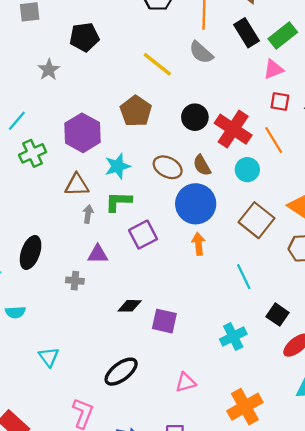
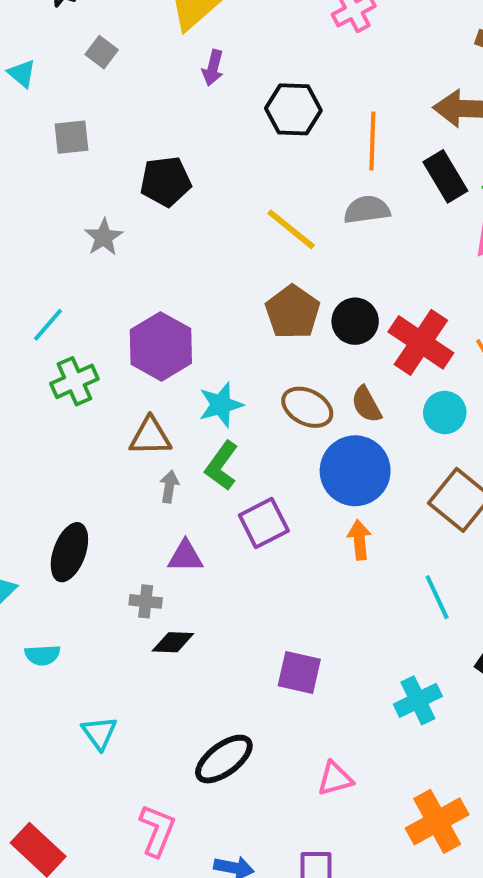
gray semicircle: (201, 52) -> (367, 210), turned 130
brown pentagon: (136, 111) -> (293, 312), moved
green L-shape: (118, 202) -> (222, 466), turned -56
black diamond: (130, 306) -> (173, 642), moved

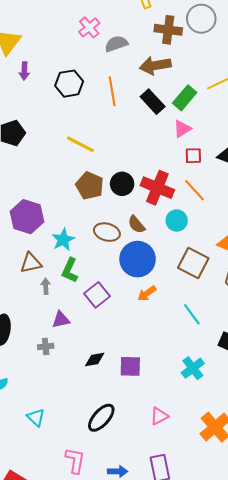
gray semicircle: (367, 210) -> (116, 44), moved
orange arrow: (359, 540) -> (147, 293), turned -108
black diamond: (173, 642) -> (95, 360), moved

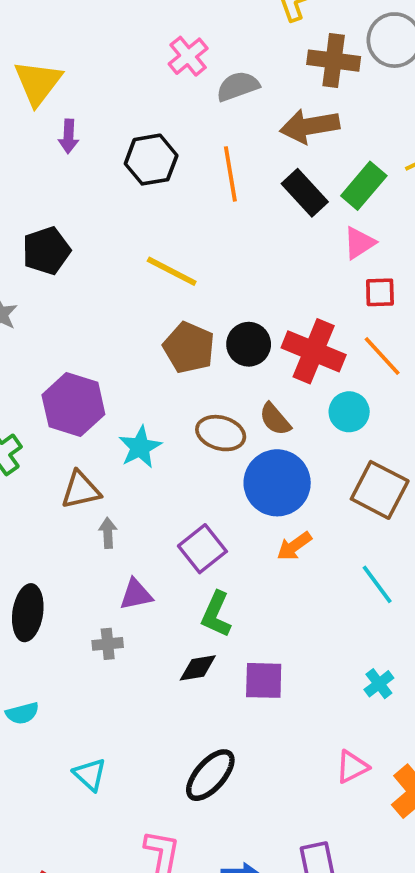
green L-shape: (70, 270) -> (216, 614), moved
cyan cross: (193, 368) -> (379, 684), size x0.7
pink triangle: (159, 416) -> (352, 767), moved

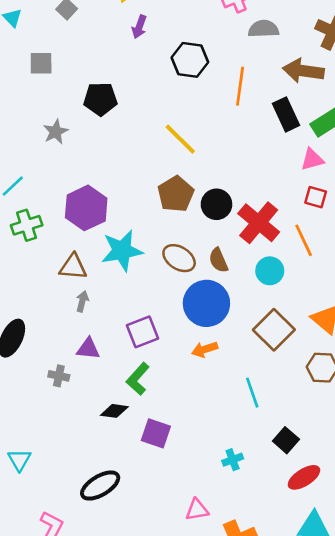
cyan star: (140, 447) -> (122, 251), size x1.4

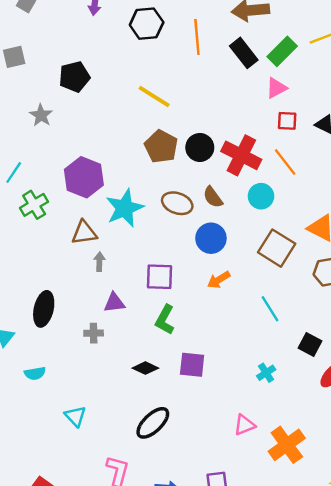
blue circle: (206, 303) -> (211, 238), size x0.7
purple square: (142, 332) -> (159, 277), turned 36
black diamond: (114, 411) -> (145, 368), moved, turned 30

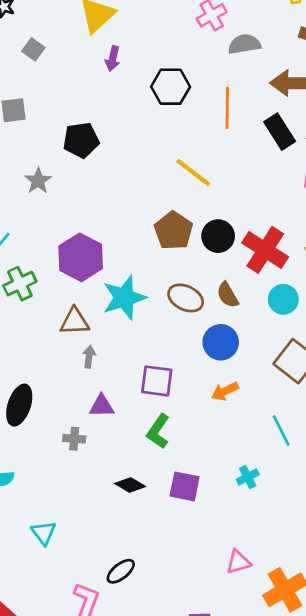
yellow line: (154, 96) -> (193, 173), moved
cyan cross: (266, 373) -> (248, 477), moved
black ellipse: (153, 423) -> (121, 571), moved, size x0.7

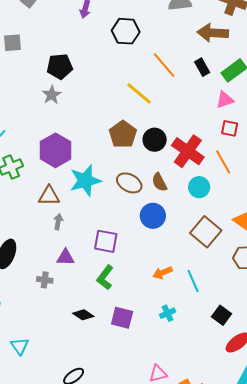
orange line: (227, 108) -> (164, 65), moved, turned -44
black rectangle: (280, 132) -> (202, 67), size x0.7
gray star: (38, 181) -> (52, 95), moved
orange arrow: (225, 391) -> (163, 273), moved

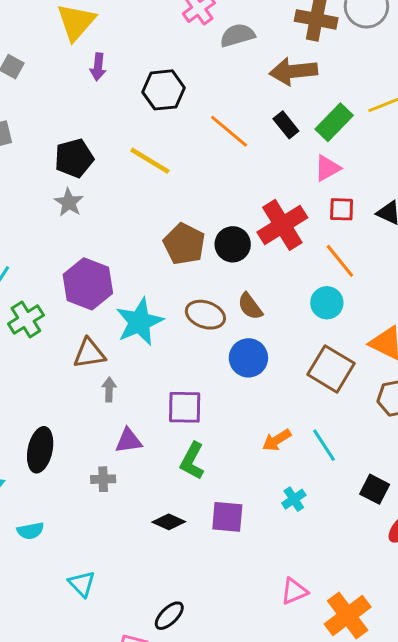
yellow line: (139, 93) -> (150, 161), moved
red cross: (188, 151) -> (282, 225), moved, turned 32
cyan circle: (199, 187) -> (327, 303), moved

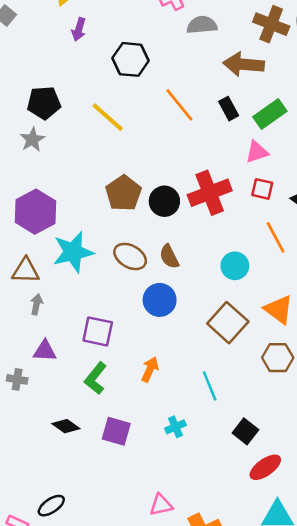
orange line: (340, 261) -> (276, 237), moved
orange arrow: (277, 440) -> (150, 369), moved, turned 135

